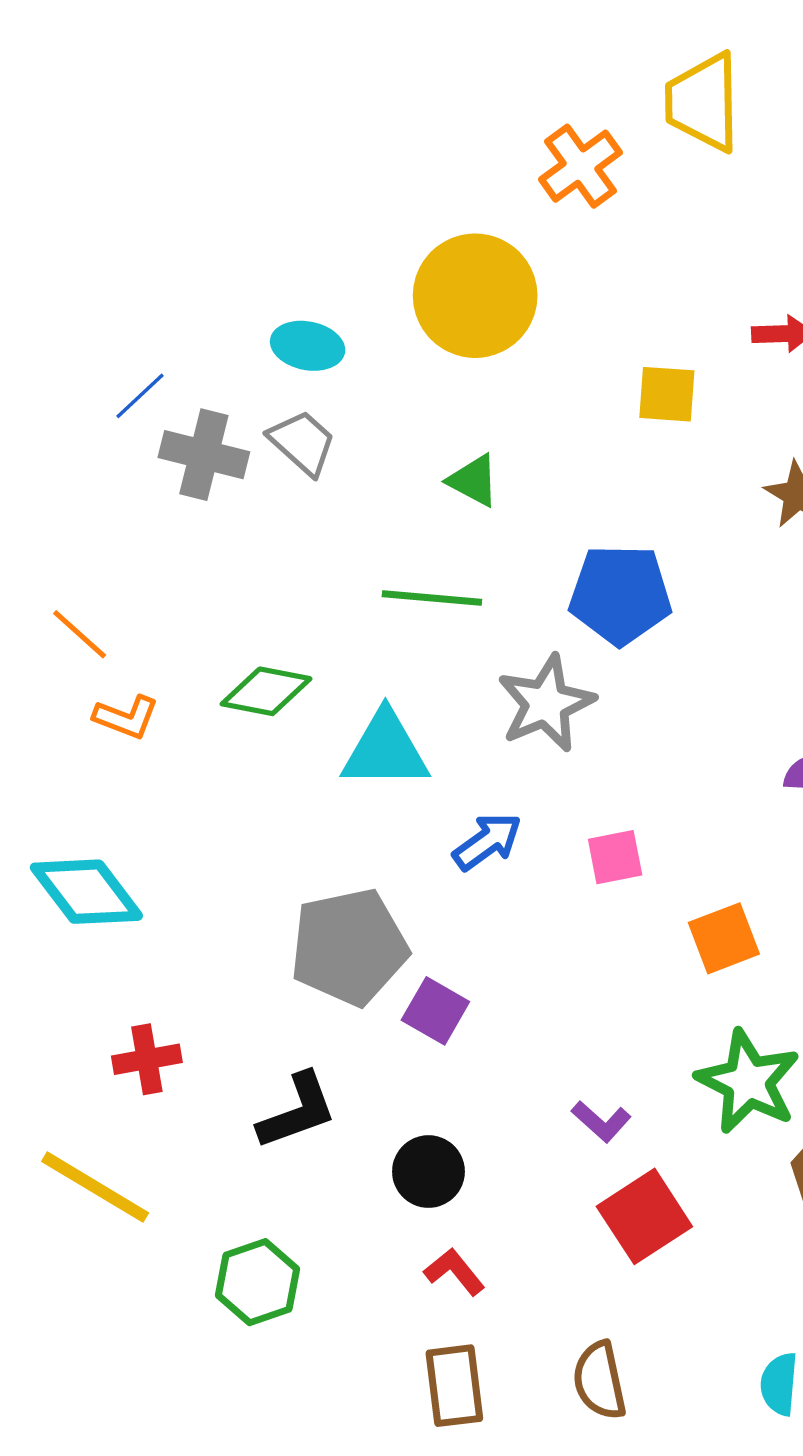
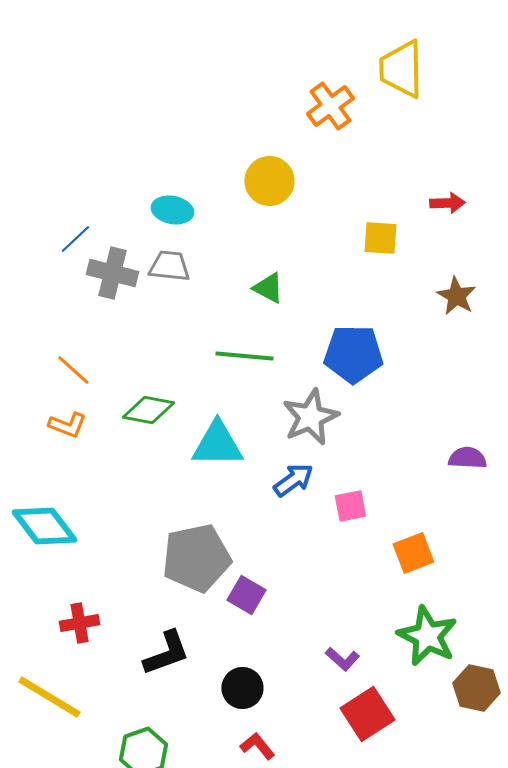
yellow circle: (475, 296) -> (269, 181), size x0.7
gray trapezoid: (302, 443) -> (169, 266), turned -36
orange line: (80, 634) -> (73, 370), moved
blue arrow: (487, 842) -> (293, 480), moved

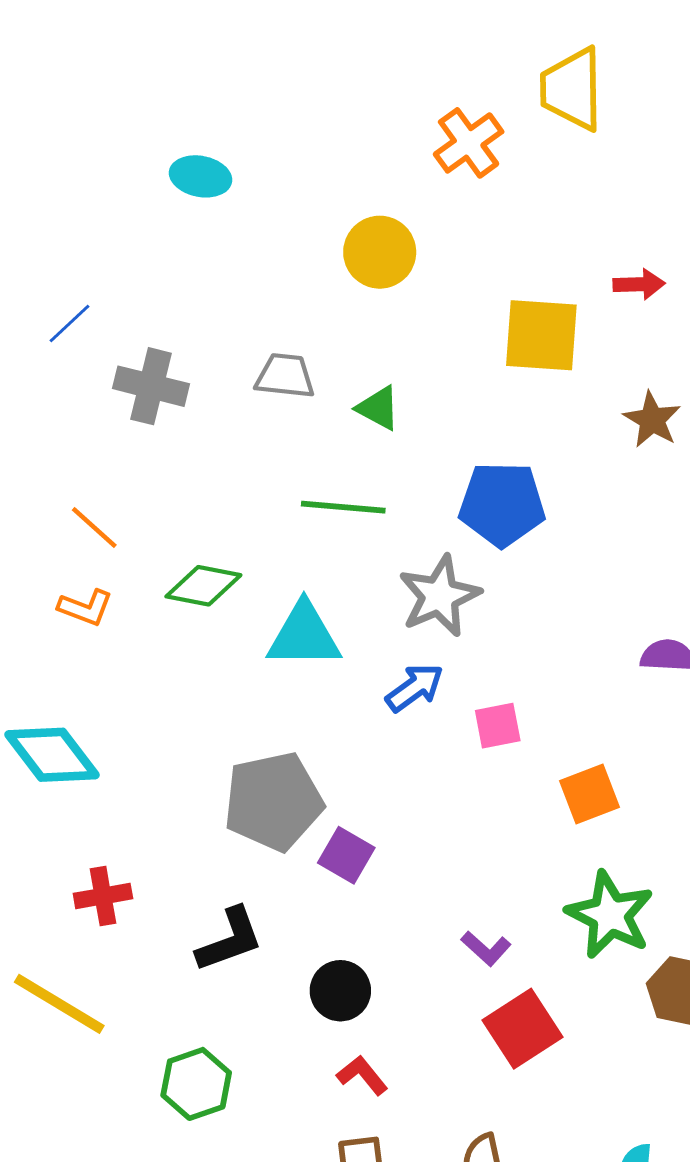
cyan ellipse: (172, 210) -> (201, 176), moved
yellow square: (380, 238) -> (541, 335), size x1.5
blue line: (75, 239) -> (69, 324), moved
gray trapezoid: (169, 266) -> (285, 376), moved

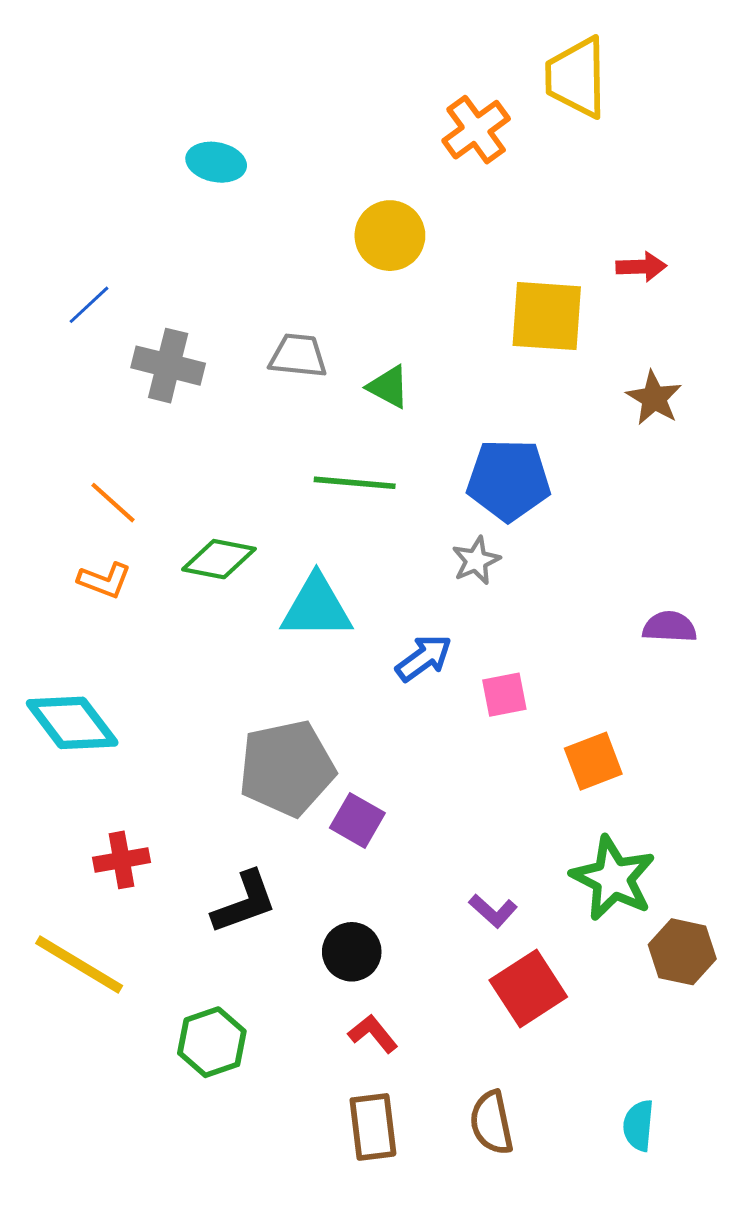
gray star: (439, 596) -> (476, 560), moved, size x0.6

